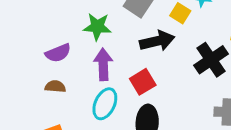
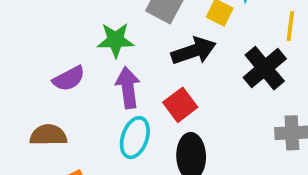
brown semicircle: (55, 86) -> (48, 135), moved, size x1.4

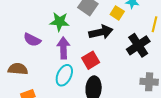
purple semicircle: (69, 79) -> (32, 40), turned 48

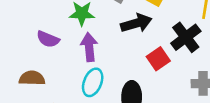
red square: (91, 60) -> (158, 59), moved

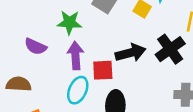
black arrow: (136, 23) -> (131, 53), moved
red square: (158, 59) -> (103, 70), moved, turned 30

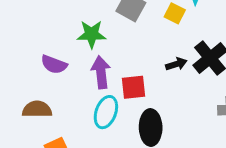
black arrow: (131, 53) -> (176, 64), moved, size x0.6

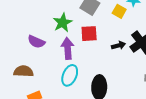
green star: (92, 34) -> (63, 23), turned -30
red square: (134, 87) -> (89, 34), moved

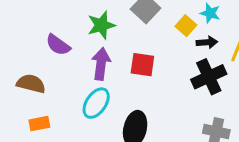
red square: (89, 34) -> (142, 65), moved
black arrow: (119, 45) -> (207, 42), moved

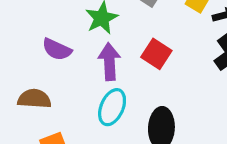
red square: (142, 65) -> (156, 54), turned 35

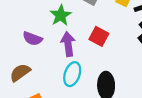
brown semicircle: (34, 99) -> (20, 73), turned -35

